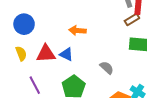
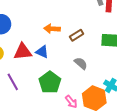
brown rectangle: (132, 19) -> (77, 35), moved

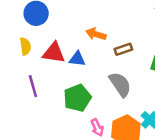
blue triangle: (42, 52) -> (77, 59), turned -32
gray semicircle: (81, 63) -> (120, 84), size x1.5

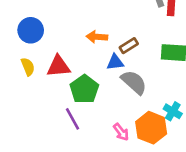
blue triangle: (77, 59) -> (115, 62), moved
purple line: (33, 86) -> (73, 119), moved
green pentagon: (77, 98) -> (84, 89), moved

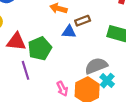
red triangle: (58, 66) -> (16, 42), moved
gray semicircle: (134, 82) -> (96, 66), moved, turned -75

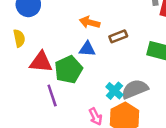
blue triangle: (69, 32) -> (87, 49), moved
cyan cross: (107, 81) -> (114, 91), moved

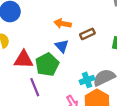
blue triangle: (87, 49) -> (62, 46), turned 48
cyan cross: (114, 91) -> (87, 80), turned 32

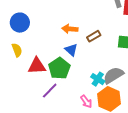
cyan cross: (87, 80) -> (98, 79), turned -32
purple line: (35, 87) -> (50, 91), turned 72

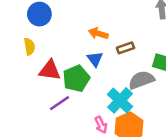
gray semicircle: (113, 75) -> (141, 80), moved
cyan cross: (98, 79) -> (120, 100), size x1.5

